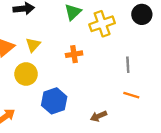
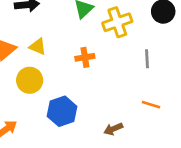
yellow triangle: (33, 45) -> (38, 47), turned -49
gray line: (128, 65) -> (147, 59), moved

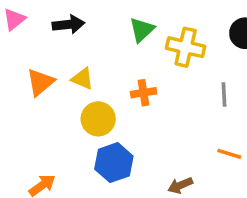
yellow cross: (117, 22) -> (186, 47), turned 32
yellow circle: (30, 80) -> (98, 119), moved

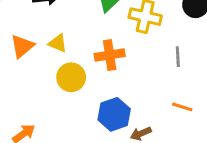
orange cross: (144, 93) -> (110, 55), size x1.4
blue hexagon: (114, 163) -> (114, 114), moved

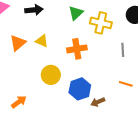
yellow circle: (71, 77) -> (51, 75), moved

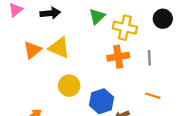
yellow triangle: (42, 41) -> (59, 48), size x1.5
orange cross: (77, 49) -> (118, 57), moved

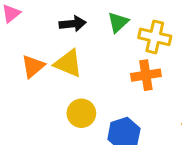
black arrow: (50, 13) -> (73, 24), moved

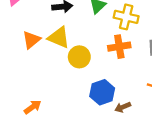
yellow circle: (81, 113) -> (79, 57), moved

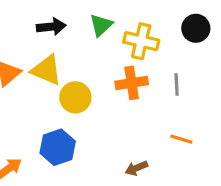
blue hexagon: (102, 92) -> (58, 147), moved

